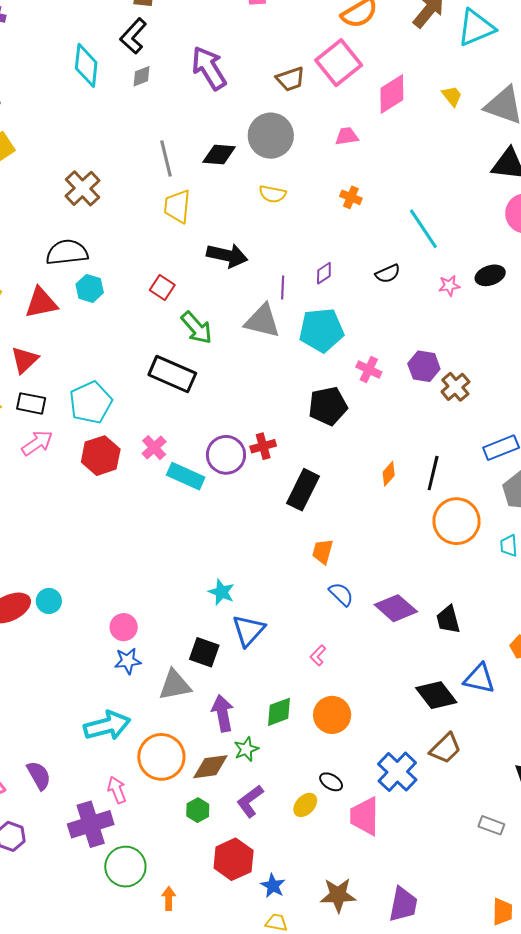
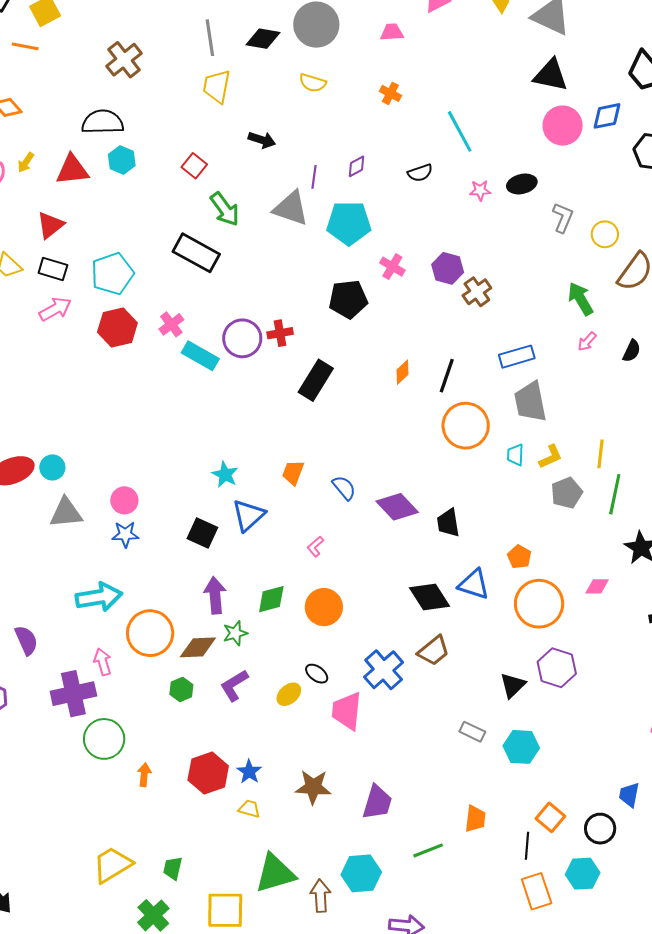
black arrow: (227, 255) -> (262, 140), size x0.7
orange trapezoid: (323, 552) -> (293, 473), moved
gray triangle: (175, 685) -> (66, 513), moved
red hexagon: (234, 859) -> (208, 773), moved

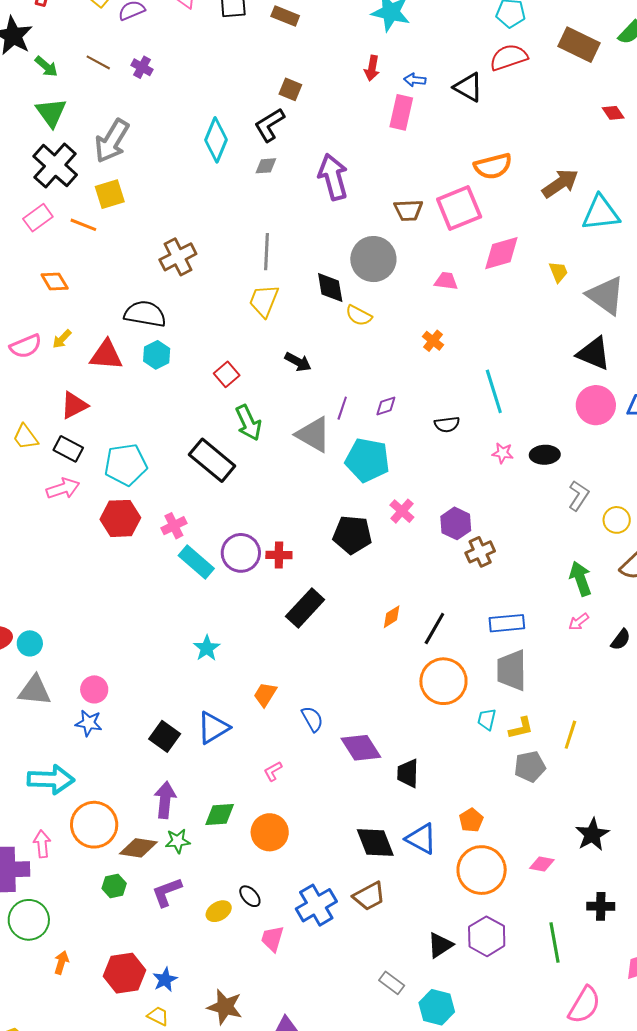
black diamond: (263, 39) -> (330, 287), moved, turned 60
cyan star: (225, 475) -> (207, 648), moved
green line: (615, 494) -> (554, 942), moved, turned -33
pink trapezoid: (347, 711) -> (272, 939), size x0.7

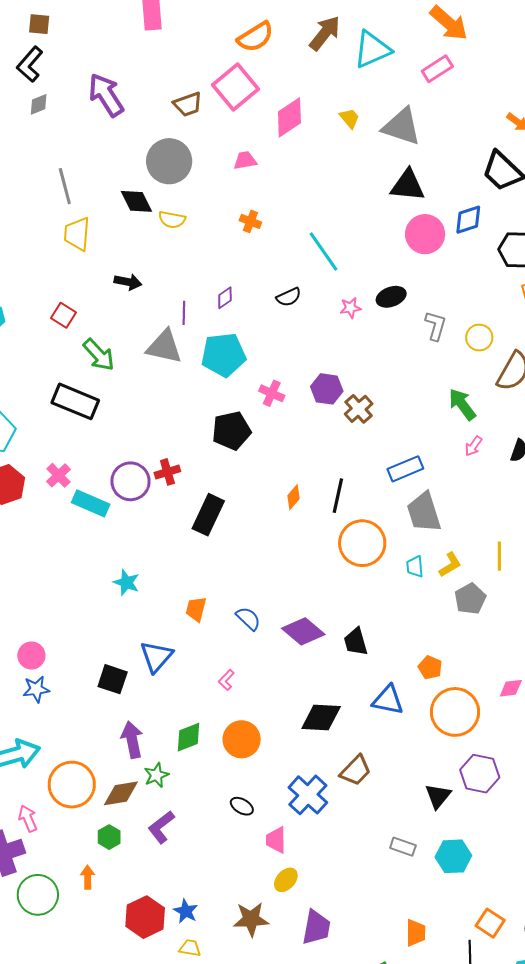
black diamond: (375, 843) -> (321, 718), moved, turned -48
yellow ellipse: (219, 911) -> (286, 880), moved
orange arrow: (61, 963) -> (88, 877), moved

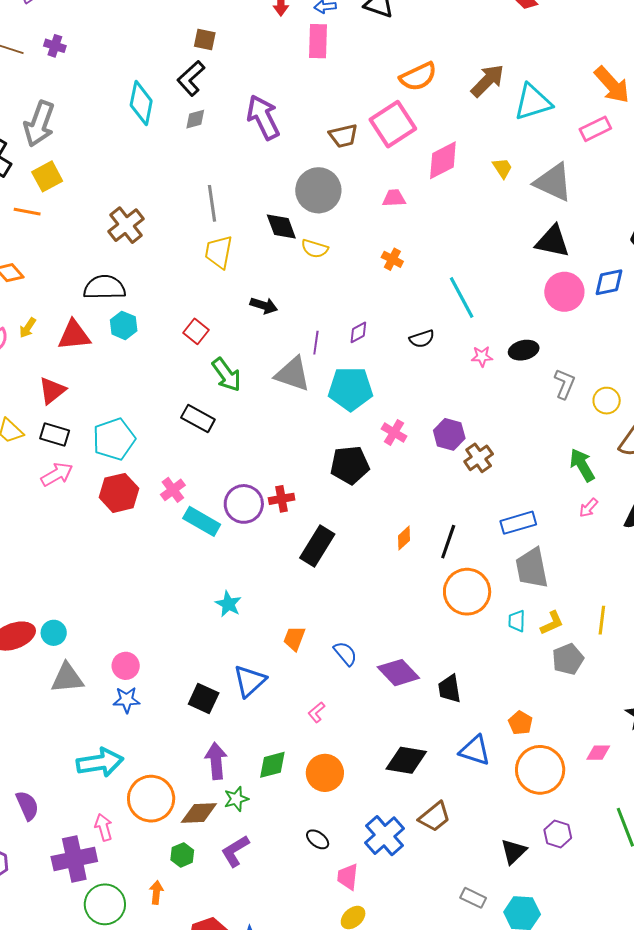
black rectangle: (75, 401) -> (198, 418), size x0.7
purple hexagon: (480, 774) -> (558, 834), size x0.7

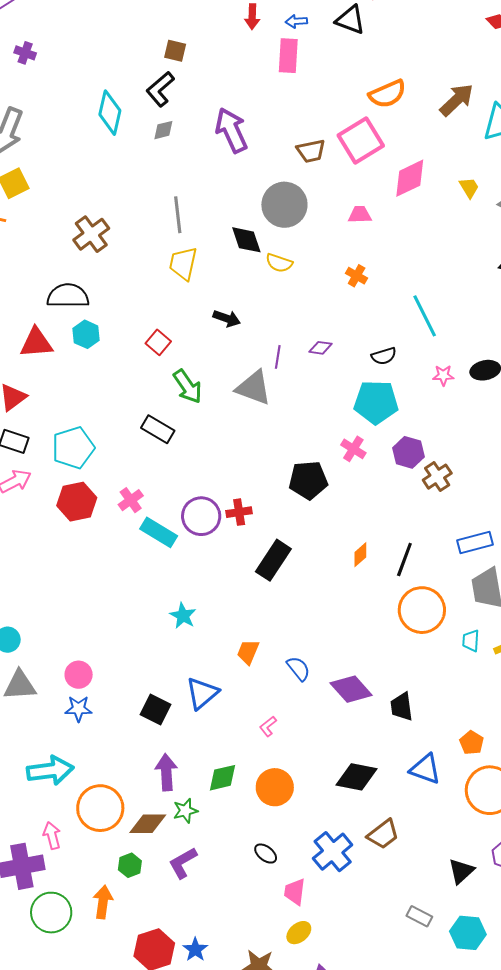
purple diamond: (358, 332) -> (321, 348), turned 35
cyan pentagon: (351, 389) -> (376, 402), moved
orange arrow: (156, 892) -> (103, 902), size x1.4

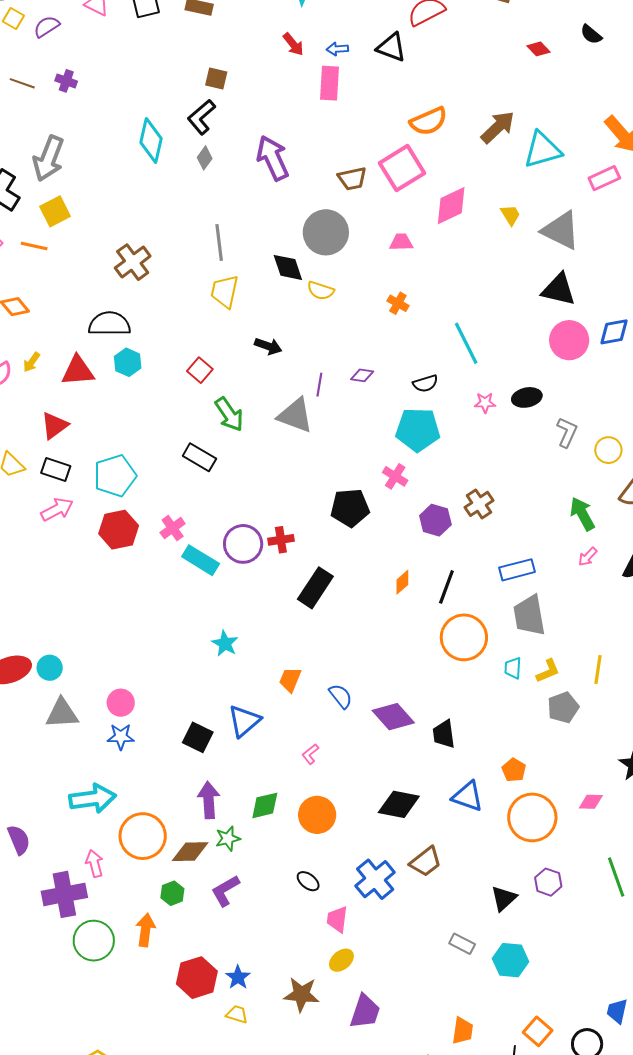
red arrow: (252, 17) -> (293, 44), turned -40
gray diamond: (163, 130) -> (205, 158), turned -40
purple hexagon: (408, 452) -> (435, 520), moved

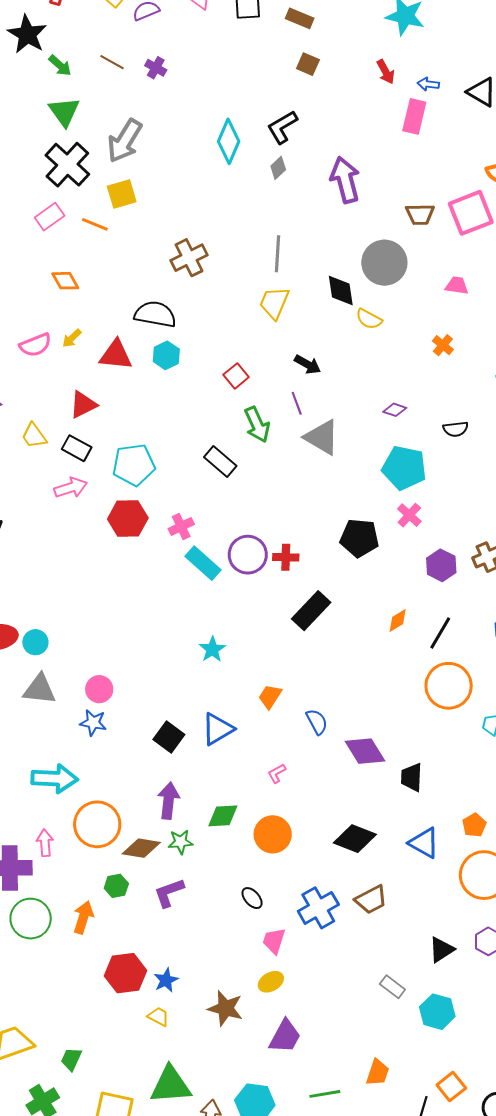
brown square: (216, 79) -> (308, 64), moved
purple line: (319, 385) -> (297, 403), moved, turned -40
cyan pentagon: (418, 430) -> (404, 468), moved

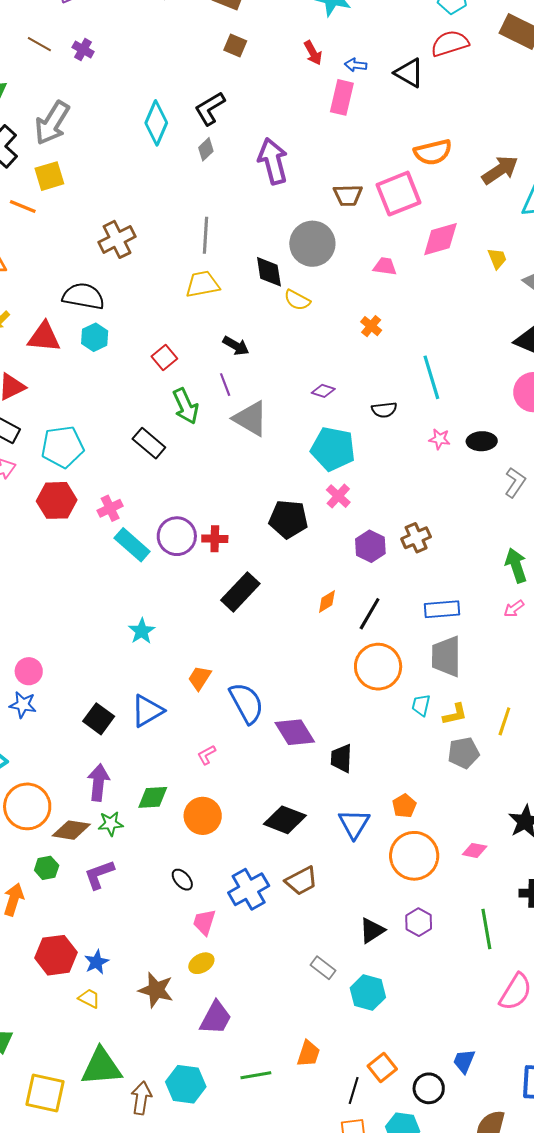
yellow trapezoid: (274, 303) -> (202, 284), turned 57
blue semicircle: (317, 722) -> (246, 703), size x1.6
blue triangle: (424, 843) -> (354, 824), turned 32

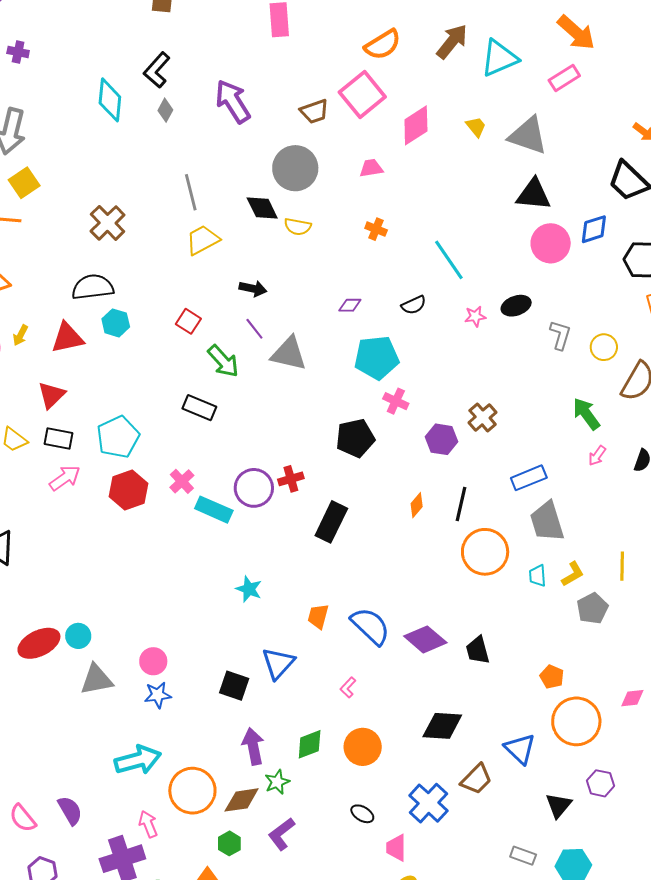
blue triangle: (354, 824) -> (520, 749), moved

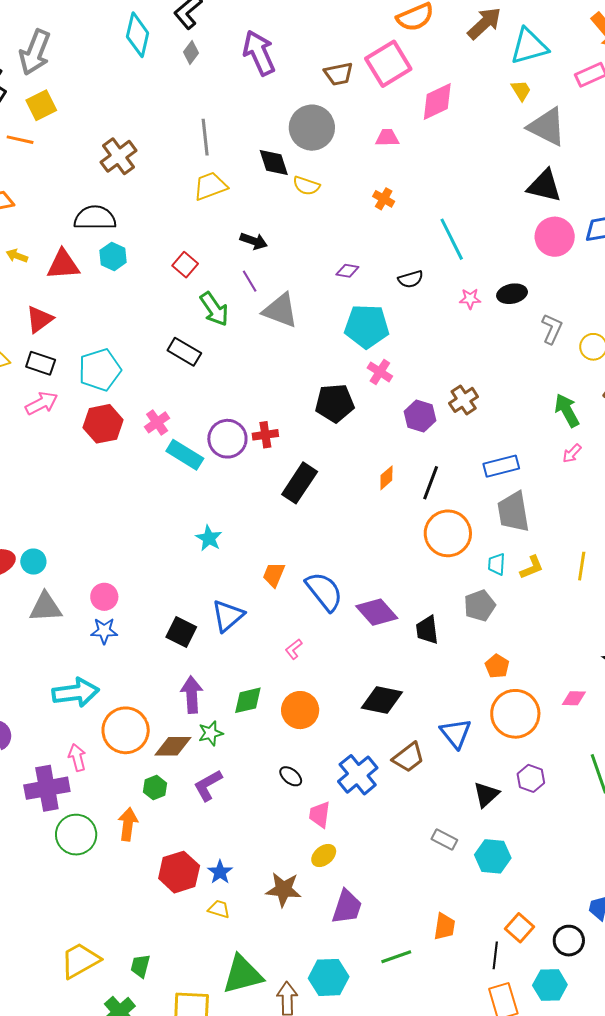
yellow trapezoid: (476, 127) -> (521, 90), moved
yellow arrow: (20, 335) -> (17, 256), turned 75
gray pentagon: (592, 608) -> (480, 606), moved

